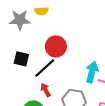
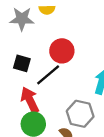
red arrow: (46, 90) -> (30, 100), moved, size x1.6

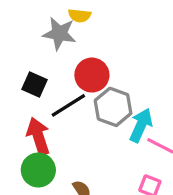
gray star: (22, 19) -> (59, 34), moved
gray hexagon: (80, 114) -> (113, 107), moved

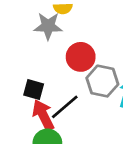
black square: (34, 84) -> (34, 90), moved
black line: (68, 105) -> (65, 107), moved

